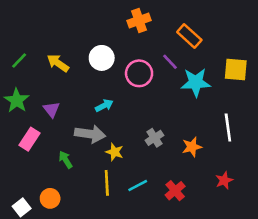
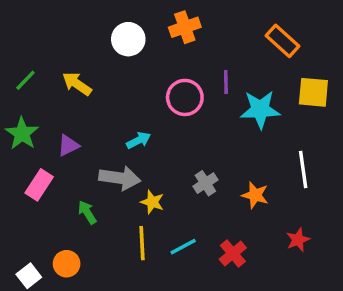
orange rectangle: (189, 36) -> (283, 41), moved
white circle: (102, 58) -> (128, 39), moved
purple line: (170, 62) -> (226, 82), turned 42
purple triangle: (51, 109) -> (68, 145), turned 42
orange star: (192, 147) -> (255, 195), turned 30

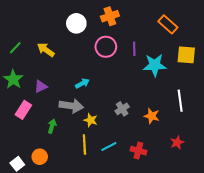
pink circle: (185, 97) -> (106, 47), moved
green arrow: (87, 212) -> (52, 126), turned 48
red cross: (233, 253) -> (138, 151), turned -35

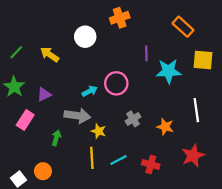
white circle: (76, 23) -> (85, 37), moved
pink circle: (106, 47) -> (116, 83), moved
red star: (177, 142) -> (193, 156), size x1.5

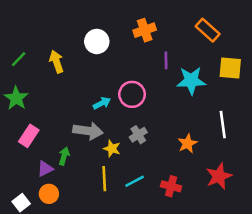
orange cross: (120, 18) -> (145, 30), moved
yellow arrow: (50, 54) -> (56, 62), turned 36
purple triangle: (44, 94) -> (45, 169), moved
gray cross: (133, 119) -> (138, 135), moved
orange star: (165, 127) -> (187, 143), turned 30

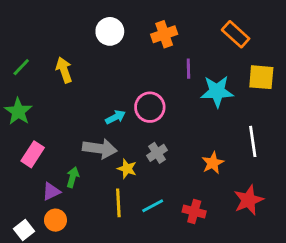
white circle: (97, 41) -> (110, 31), moved

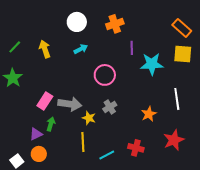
orange rectangle: (236, 34) -> (182, 28), moved
cyan arrow: (116, 117) -> (81, 49), moved
pink rectangle: (33, 154) -> (45, 101), moved
cyan line: (153, 206) -> (107, 155), moved

